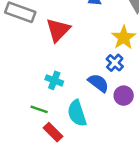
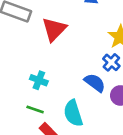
cyan cross: (54, 80) -> (39, 80), moved

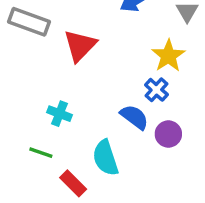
green line: (35, 109) -> (41, 153), moved

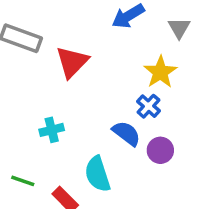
cyan cross: (60, 114) -> (52, 130), turned -35
green line: (41, 153) -> (23, 181), moved

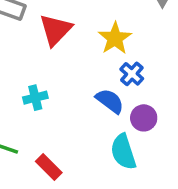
yellow star: (160, 72) -> (115, 38), moved
cyan semicircle: (98, 174) -> (123, 152), moved

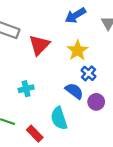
cyan semicircle: (123, 152) -> (59, 118), moved

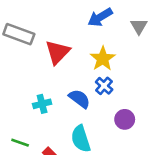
blue cross: (89, 73) -> (104, 86), moved
blue semicircle: (74, 91) -> (79, 99), moved

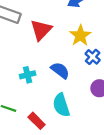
blue cross: (104, 86) -> (93, 57), moved

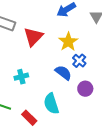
blue semicircle: (60, 70) -> (63, 73), moved

